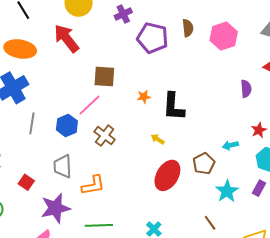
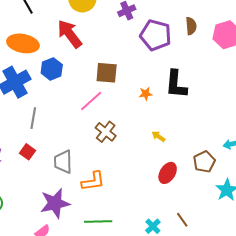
black L-shape: (173, 107) -> (176, 84), moved
blue hexagon: (67, 125) -> (52, 69), moved
red ellipse: (167, 175) -> (168, 173), size x0.7
red square: (26, 182) -> (27, 152), moved
brown line: (210, 223) -> (182, 220), moved

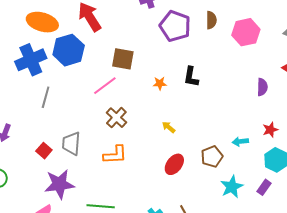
blue hexagon: (52, 69) -> (69, 50), size x1.4
black L-shape: (176, 84) -> (191, 77), size x0.7
red square: (27, 152) -> (44, 151), moved
orange L-shape: (93, 181) -> (115, 155), moved

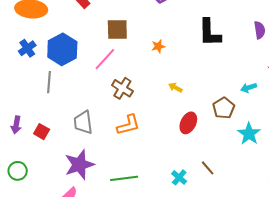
blue hexagon: (69, 50) -> (62, 49), moved
blue cross: (31, 60) -> (27, 48), size x0.6
black L-shape: (191, 77) -> (210, 33), moved, size x1.4
red square: (44, 151) -> (42, 132), moved

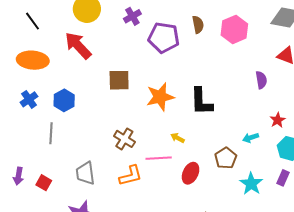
black L-shape: (210, 33) -> (201, 101), moved
orange star: (158, 46) -> (160, 97), size x2.0
blue hexagon: (62, 49) -> (64, 100), size x0.7
pink line: (105, 59) -> (159, 158), moved, turned 45

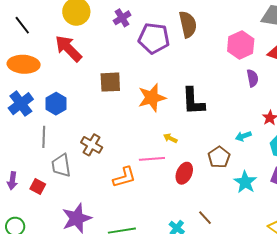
brown semicircle: (198, 25) -> (188, 24), size x1.5
pink hexagon: (234, 29) -> (241, 45), moved
blue cross: (29, 99) -> (21, 104), size x1.4
brown cross: (124, 139) -> (92, 145), moved
gray trapezoid: (85, 173) -> (61, 165), moved

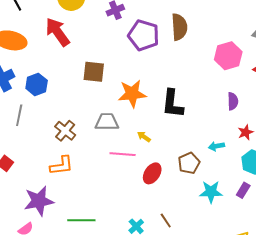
purple semicircle: (253, 78) -> (233, 101), moved
gray trapezoid: (61, 165) -> (107, 122), moved, turned 90
orange L-shape: (124, 177) -> (62, 166), moved
cyan star: (245, 182) -> (211, 192), turned 30

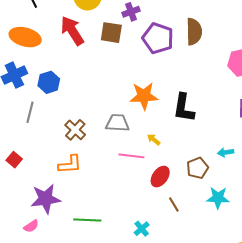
brown square: (94, 72) -> (111, 33), moved
brown line: (166, 221) -> (174, 204), moved

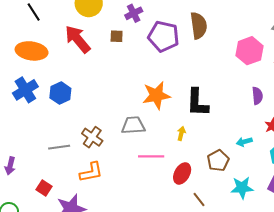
brown square: (111, 33) -> (117, 36), size x0.6
gray line: (30, 112) -> (59, 147), moved, turned 75
yellow arrow: (154, 139) -> (181, 133), moved, turned 72
red square: (14, 160) -> (44, 188), moved

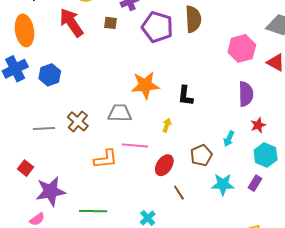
orange ellipse: (32, 51) -> (25, 30), turned 68
purple semicircle: (257, 96) -> (246, 94), size x1.4
black L-shape: (197, 103) -> (185, 96), size x0.7
cyan arrow: (244, 142) -> (229, 139), turned -56
orange L-shape: (91, 172) -> (106, 159), moved

